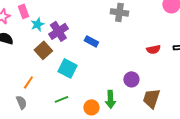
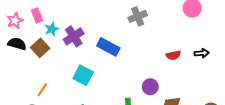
gray cross: (119, 12) -> (138, 16), turned -30
blue rectangle: (91, 41) -> (108, 47), size x1.5
brown square: (43, 50) -> (40, 48), moved

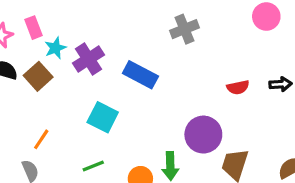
purple circle: (150, 87) -> (203, 135), size x1.5

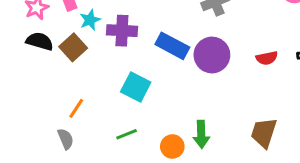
purple cross: (88, 59) -> (122, 31), turned 36
purple circle: (203, 135) -> (212, 55), moved

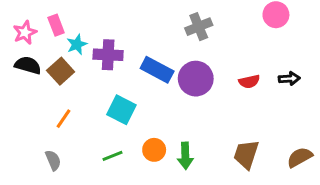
orange line: (76, 108) -> (64, 119), moved
orange circle: (172, 146) -> (154, 150), moved

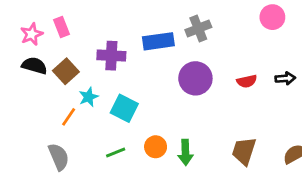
cyan star: (77, 44) -> (89, 97), moved
blue rectangle: (157, 70) -> (158, 41), moved, turned -36
gray semicircle: (53, 160) -> (59, 157), size x1.4

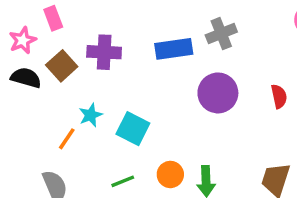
pink rectangle: (62, 27) -> (53, 18), moved
purple cross: (111, 56) -> (104, 52), moved
brown square: (66, 71) -> (62, 66), moved
red semicircle: (247, 81) -> (279, 96), turned -90

